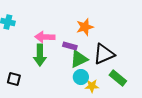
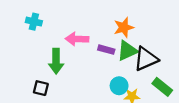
green arrow: (40, 55) -> (56, 61), moved
green triangle: (79, 59) -> (127, 51), moved

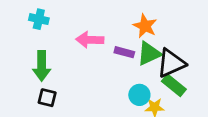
orange star: (124, 27) -> (145, 26), turned -30
green arrow: (56, 61) -> (42, 66), moved
green rectangle: (162, 87) -> (174, 85), moved

